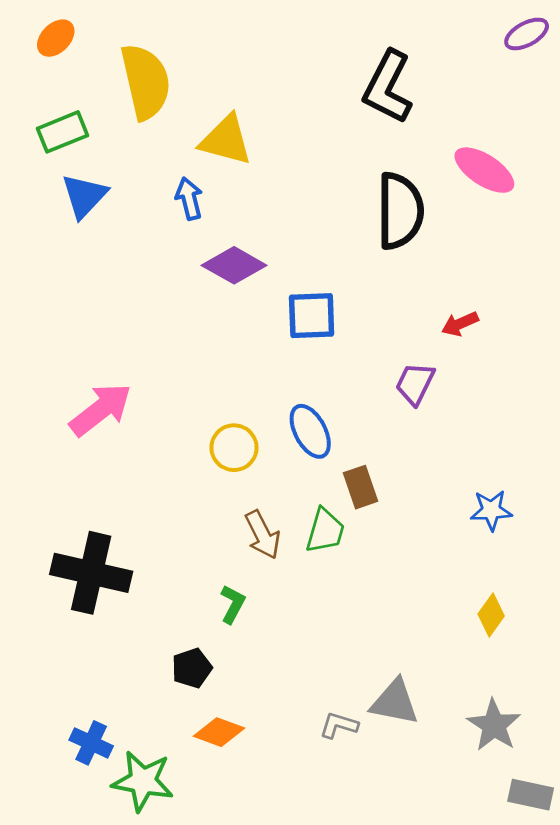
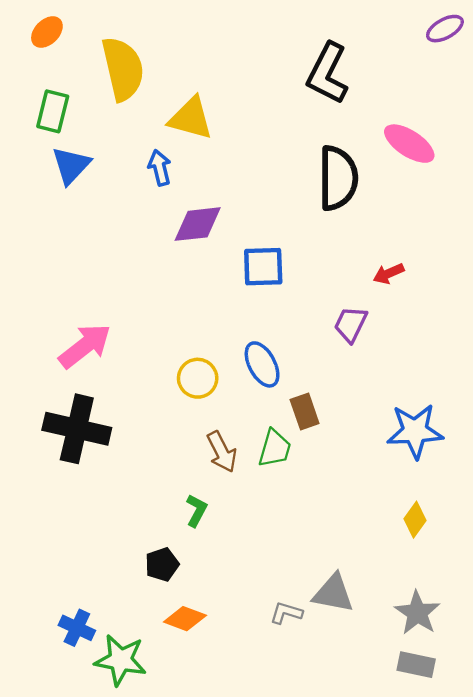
green rectangle: (63, 132) -> (53, 111), turned -54
purple diamond: (234, 265) -> (198, 224), turned -36
blue star: (491, 510) -> (415, 431), size x1.6
black cross: (91, 573) -> (77, 429), moved
gray rectangle: (531, 795) -> (416, 665), moved

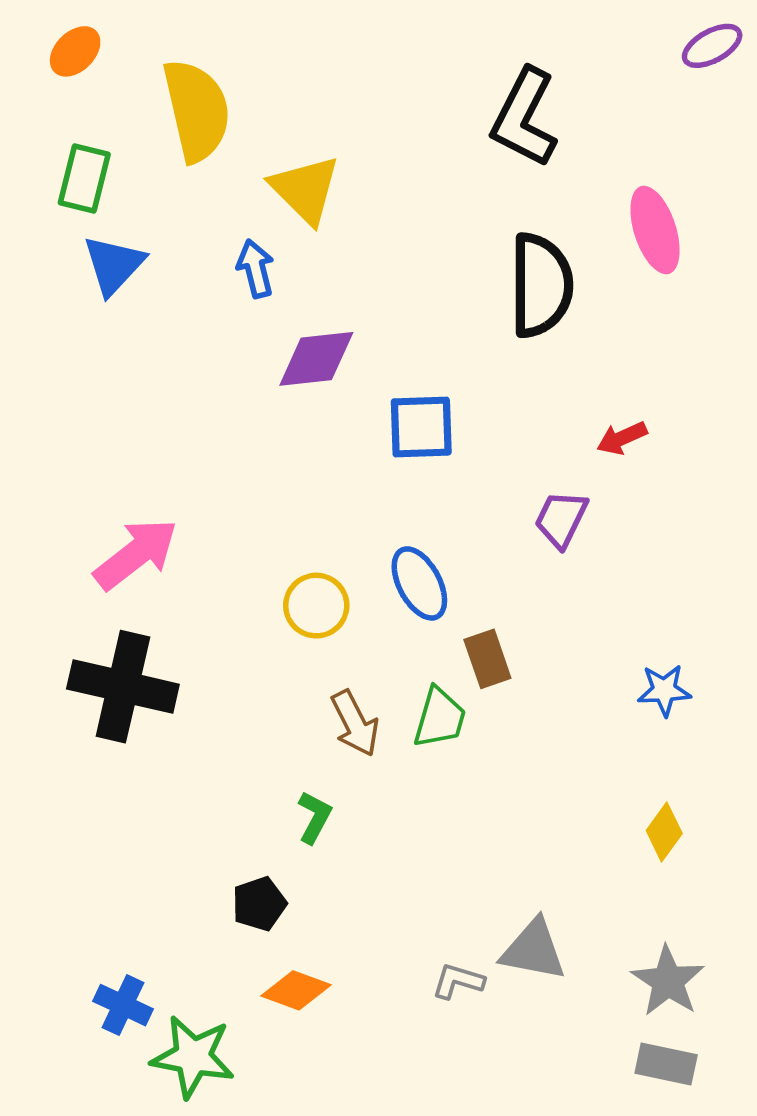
yellow triangle: (191, 118) -> (305, 189), turned 30
pink ellipse: (409, 144) -> (655, 230), turned 39
blue star: (415, 431) -> (664, 690), size x0.6

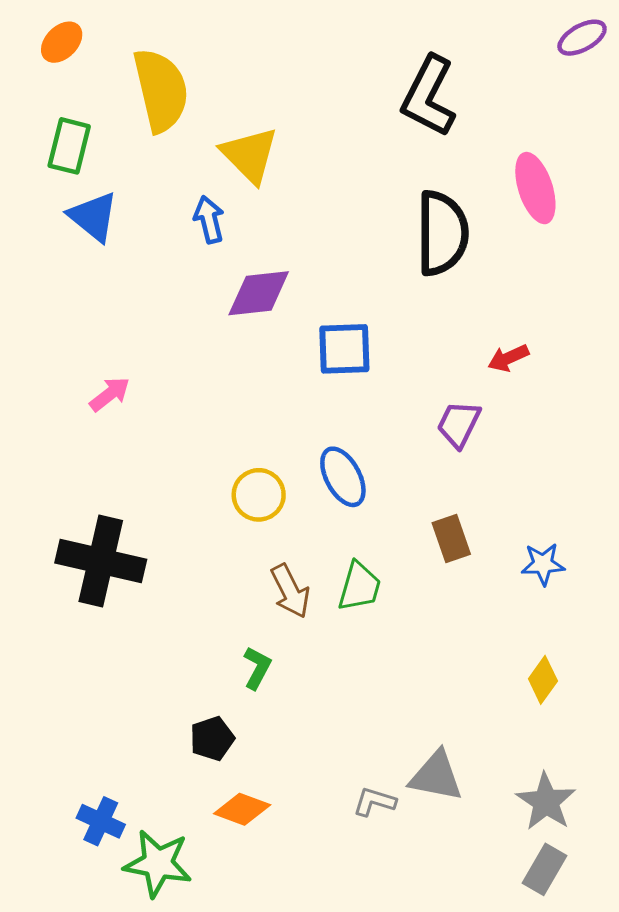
blue triangle: (114, 265) -> (93, 217), turned -34
pink arrow: (136, 554) -> (110, 394), moved, size x0.6
brown rectangle: (487, 659) -> (451, 538), moved
gray rectangle: (666, 1064) -> (544, 869), turned -72

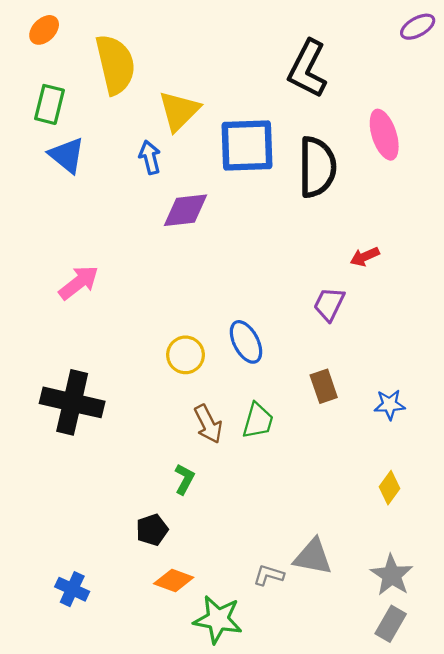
yellow triangle: (250, 155) -> (179, 111), turned 30
blue square: (344, 349) -> (247, 145), moved, size x1.4
pink arrow: (110, 394) -> (79, 283), size x1.4
green star: (158, 863) -> (218, 619), moved

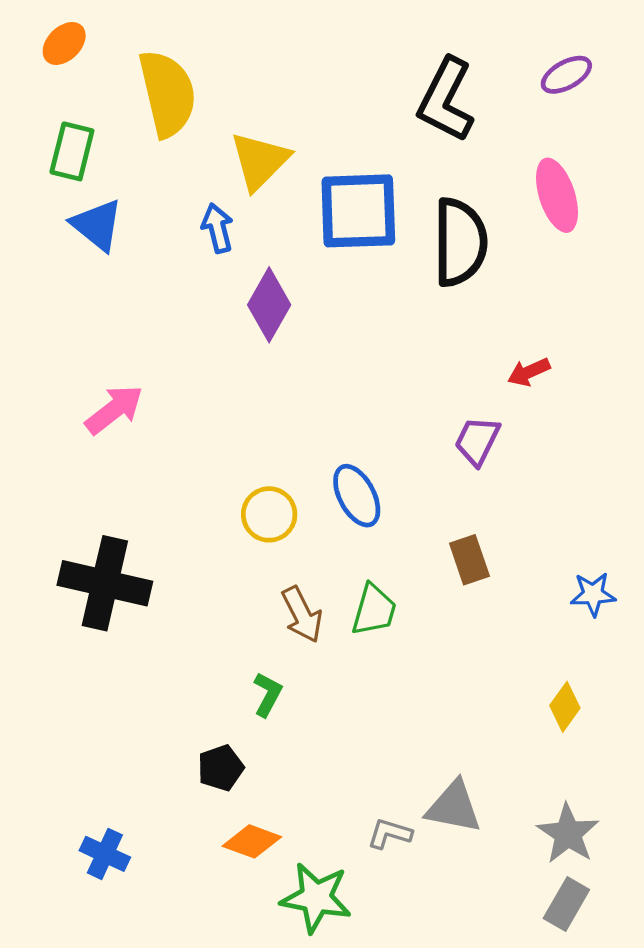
purple ellipse: (418, 27) -> (566, 75), moved
purple diamond: (186, 210) -> (269, 305), turned -54
blue star: (390, 405) -> (593, 594), moved

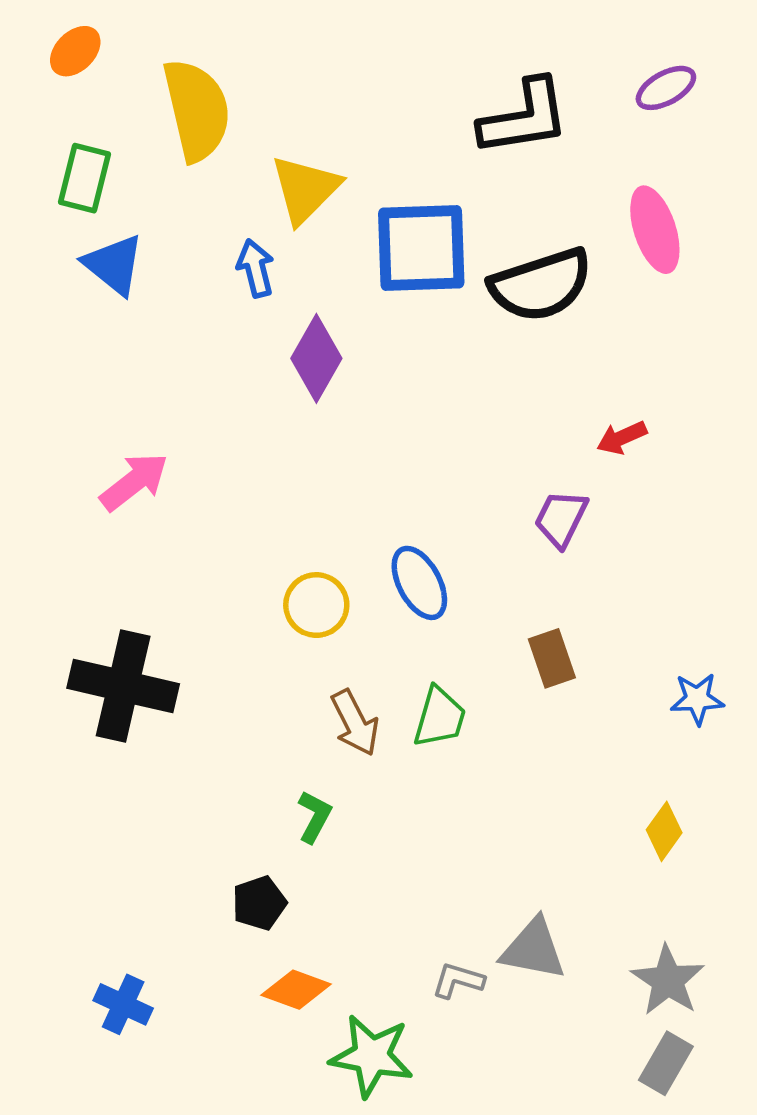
black L-shape: (446, 100) -> (524, 117), turned -126
black semicircle: (460, 242) -> (541, 285), turned 72

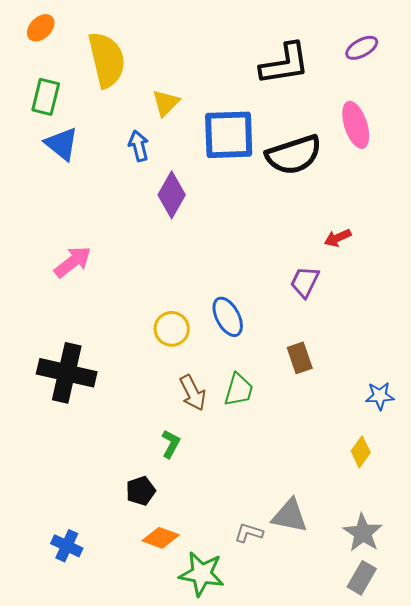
yellow triangle: (305, 189) -> (166, 103), size x0.7
blue star: (697, 699) -> (380, 396), moved

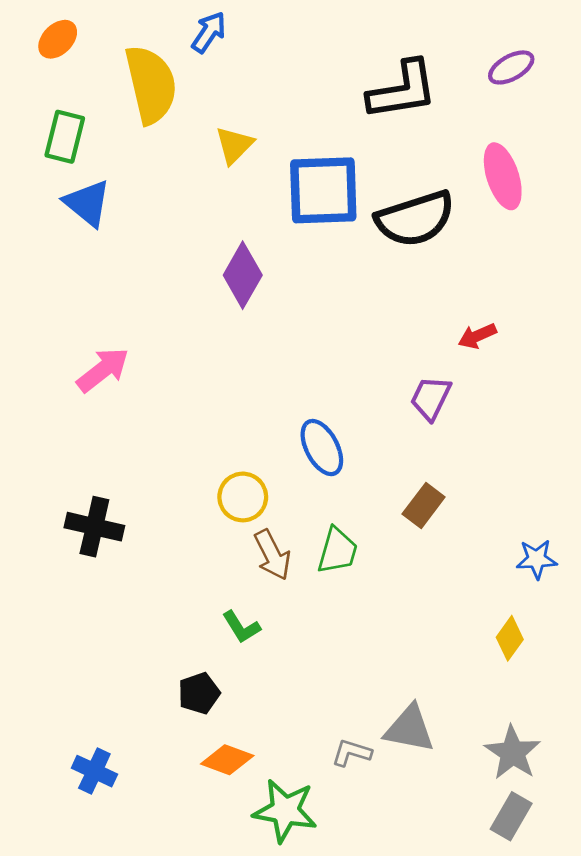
blue arrow: (139, 146) -> (209, 32), moved, turned 48
yellow circle: (172, 329) -> (243, 497), moved
brown rectangle: (300, 358) -> (424, 505), turned 56
black cross: (67, 373) -> (94, 527), size x0.7
green L-shape: (171, 444) -> (241, 627), turned 120

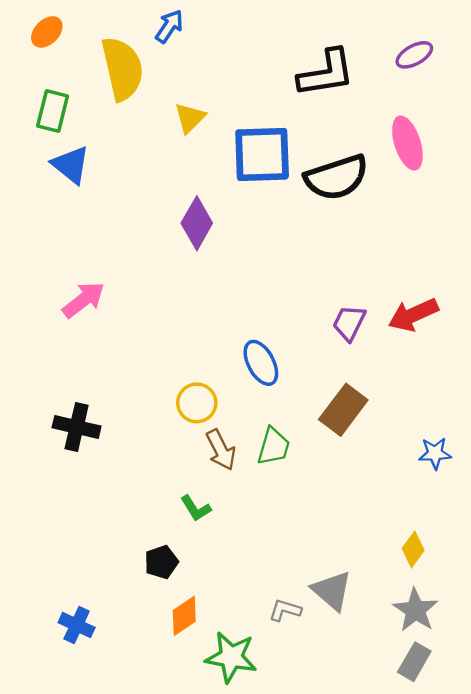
red arrow: (477, 336) -> (413, 315), moved, size x1.6
brown rectangle: (424, 505) -> (343, 410), size x1.4
yellow diamond: (510, 638) -> (413, 549), moved
gray triangle: (409, 729) -> (332, 591), turned 30
orange diamond: (227, 760) -> (184, 616), turned -54

